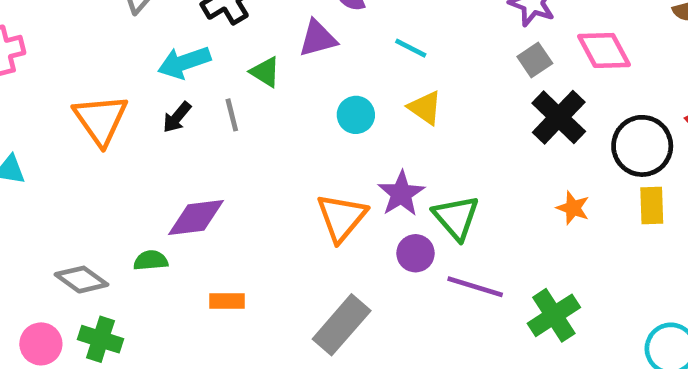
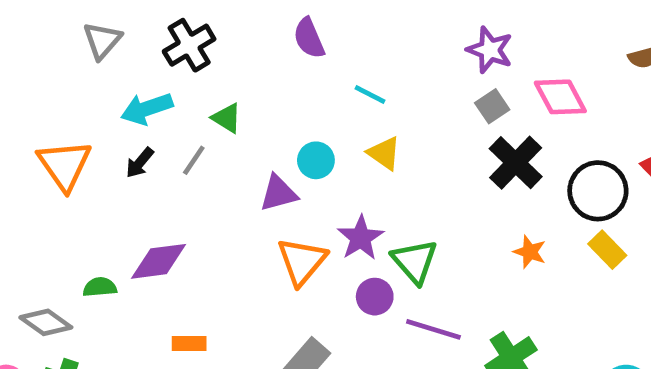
purple triangle: (318, 39) -> (278, 193), moved
gray line: (232, 115) -> (194, 160), turned 48
yellow rectangle: (652, 206) -> (607, 250), turned -42
green semicircle: (151, 260) -> (100, 287), moved

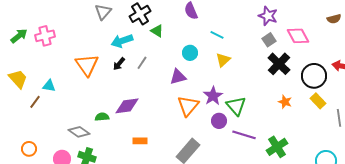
green triangle: (227, 118) -> (157, 31), moved
yellow triangle: (384, 153) -> (223, 60), turned 42
cyan circle: (316, 160) -> (190, 53), moved

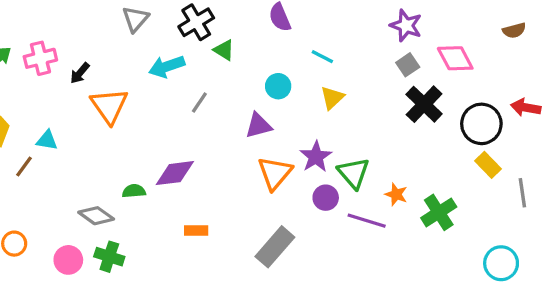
black arrow: (119, 64) -> (80, 73), moved
orange star: (285, 102) -> (396, 194), moved
green cross: (277, 147) -> (439, 212), moved

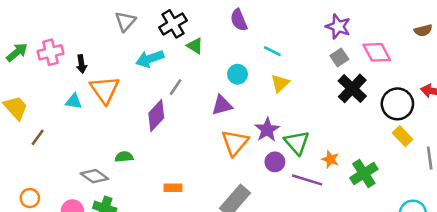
black arrow: (80, 73) -> (81, 64), turned -48
cyan triangle: (47, 140) -> (74, 101), moved
purple diamond: (175, 173) -> (156, 115), moved, turned -40

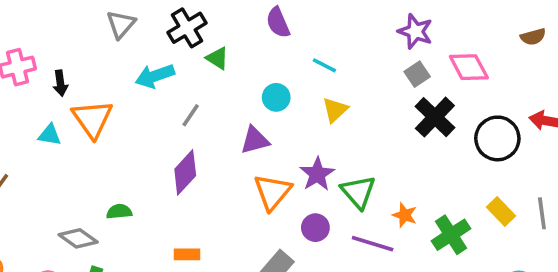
purple diamond: (156, 115) -> (185, 172), moved
yellow rectangle: (403, 136) -> (501, 212), moved
purple circle: (275, 162) -> (315, 228), moved

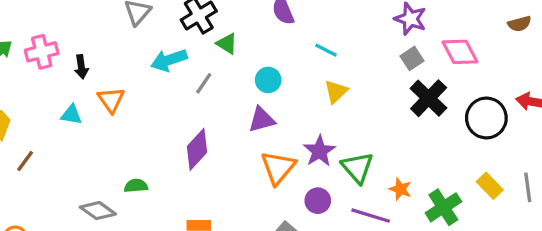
cyan circle: (276, 97) -> (268, 80), moved
gray line: (191, 115) -> (204, 83), moved
orange triangle: (92, 119) -> (111, 100), size x0.7

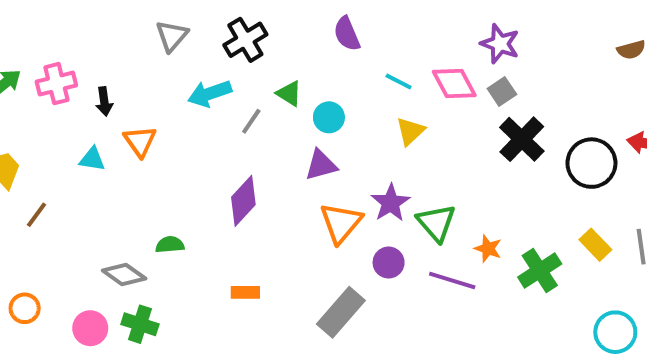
green triangle: (227, 44) -> (289, 93), moved
pink diamond: (460, 52) -> (454, 84), moved

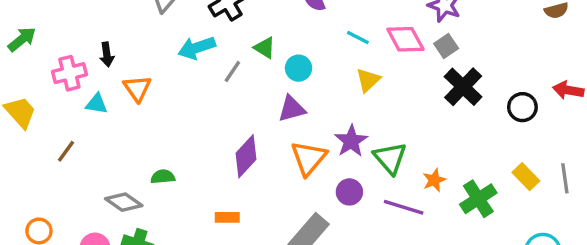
pink cross: (56, 84) -> (69, 73), moved
black circle: (591, 163) -> (522, 107), size x0.7
purple diamond: (243, 201) -> (246, 156), moved
brown line: (37, 215) -> (66, 151), moved
orange star: (488, 249) -> (434, 180), turned 30

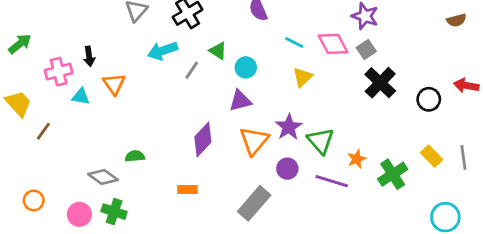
brown line: (66, 151) -> (43, 131), moved

